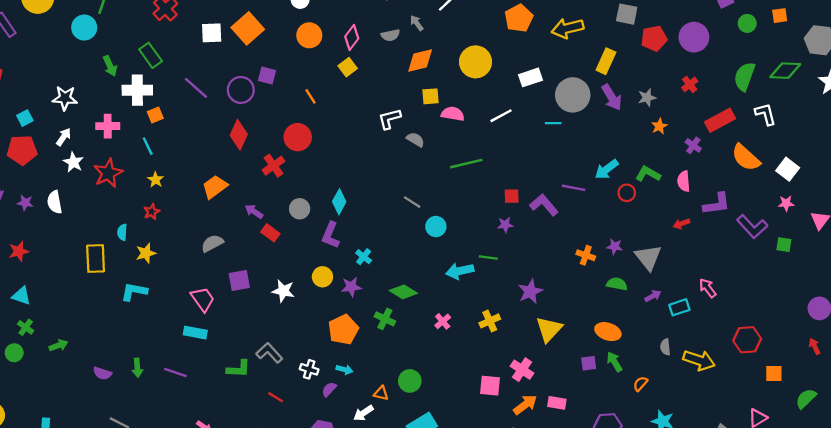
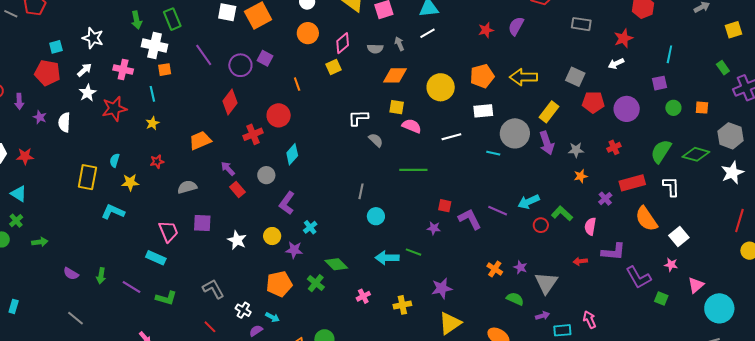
orange pentagon: (519, 18) -> (482, 76), moved
cyan diamond: (339, 202) -> (292, 154), moved
gray line: (412, 202) -> (361, 191), turned 56
red star: (152, 212) -> (157, 162), moved
green L-shape: (239, 369) -> (166, 298), moved

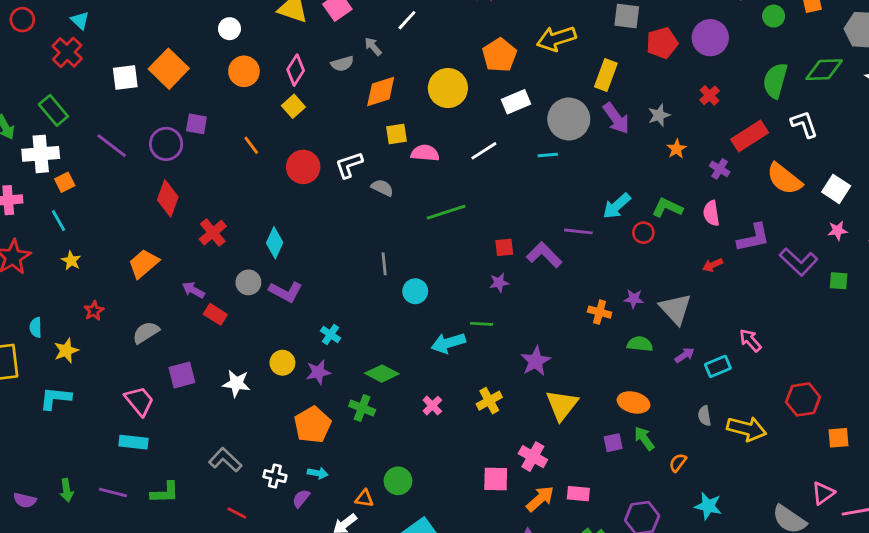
red circle: (279, 115) -> (303, 167), moved
purple L-shape: (287, 203) -> (286, 292), moved, turned -80

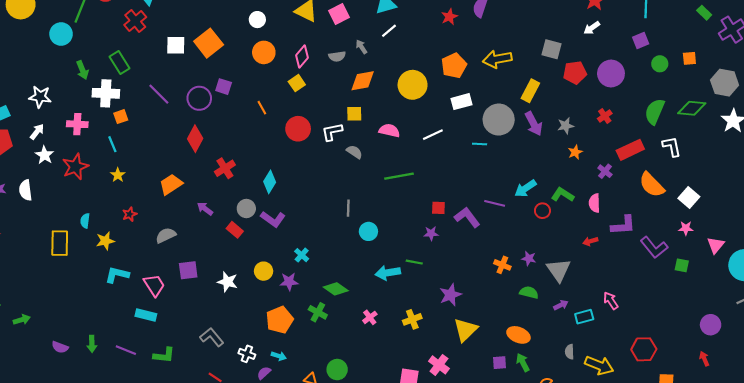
yellow square: (397, 134) -> (354, 114), moved
red rectangle: (215, 314) -> (235, 230), moved
cyan L-shape: (55, 398) -> (117, 275), moved

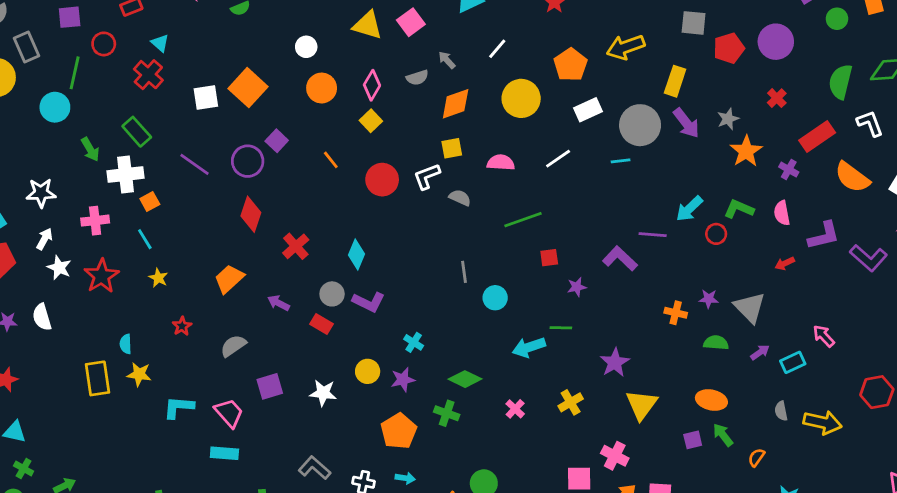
white line: (389, 31) -> (497, 49), moved
purple square: (224, 87) -> (277, 141), turned 35
orange star: (575, 152) -> (746, 151), size x1.6
red square: (438, 208) -> (549, 258), moved
yellow star: (105, 241) -> (139, 374), moved, turned 30

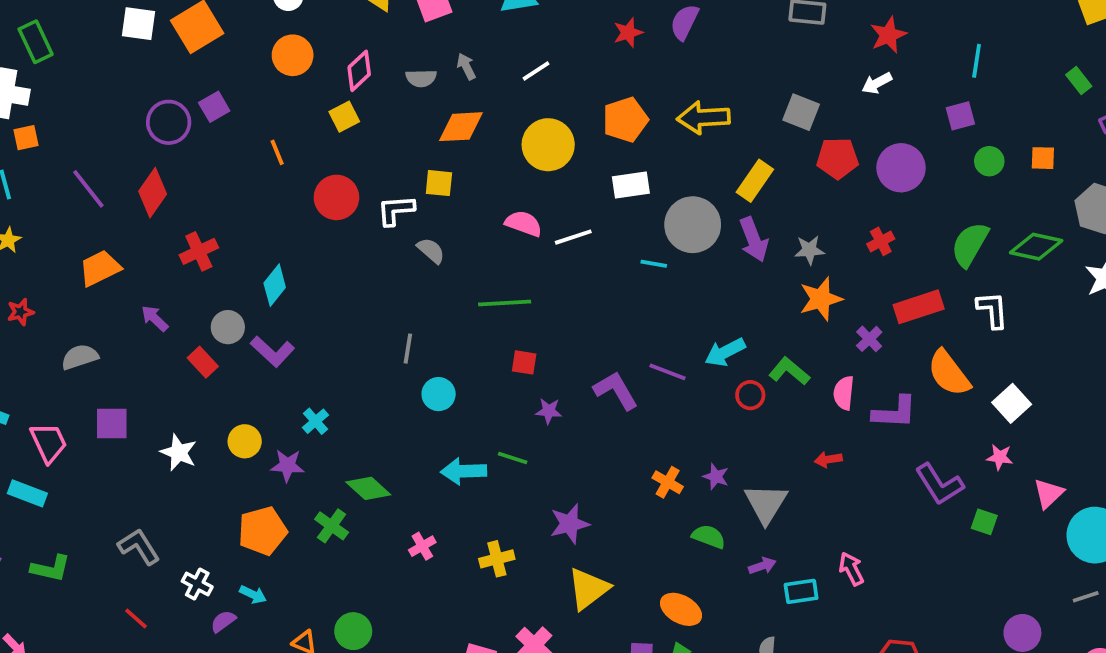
pink semicircle: (501, 163) -> (524, 224), moved
purple line: (194, 164) -> (88, 189), moved
purple L-shape: (824, 236) -> (895, 412), moved

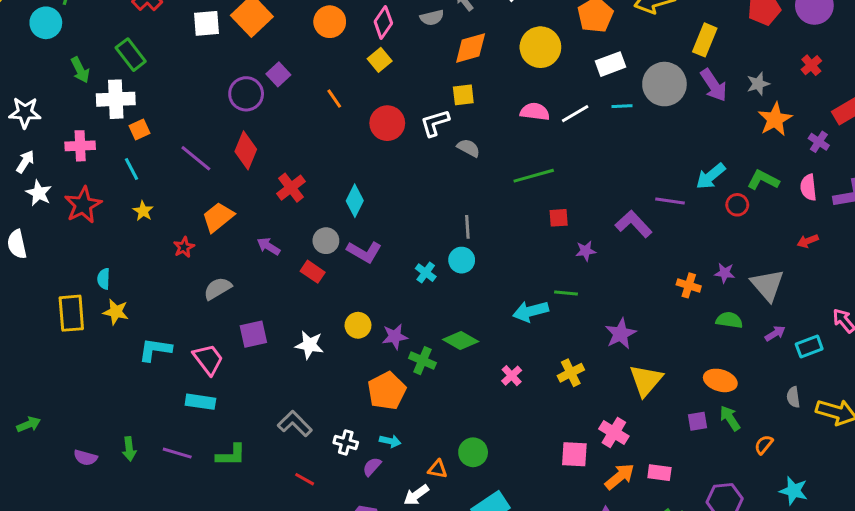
cyan line: (654, 264) -> (622, 106), moved
red star: (20, 312) -> (184, 247), moved
cyan circle: (439, 394) -> (462, 260), moved
cyan cross: (315, 421) -> (426, 273), moved
green cross: (332, 526) -> (422, 361), moved

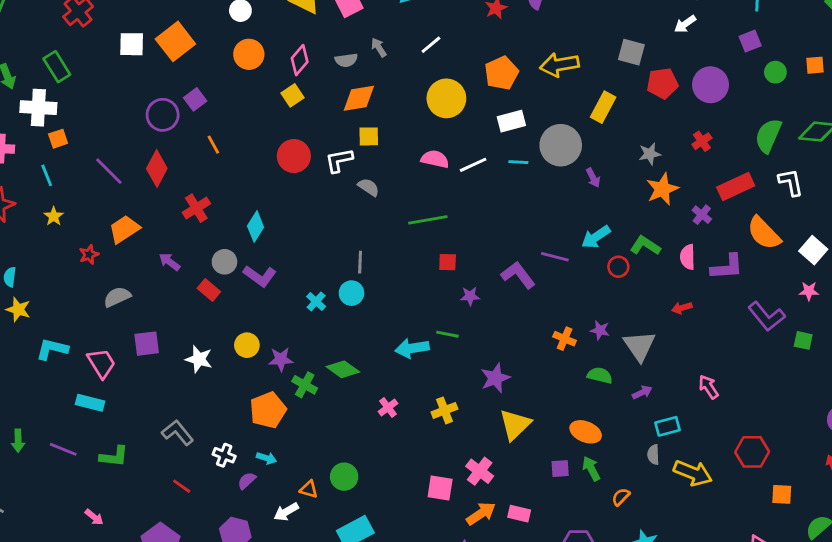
orange diamond: (471, 48) -> (359, 98), moved
purple arrow: (714, 85) -> (593, 178), moved, size x0.6
orange line: (334, 99) -> (213, 145), moved
cyan rectangle: (809, 346) -> (668, 426), moved

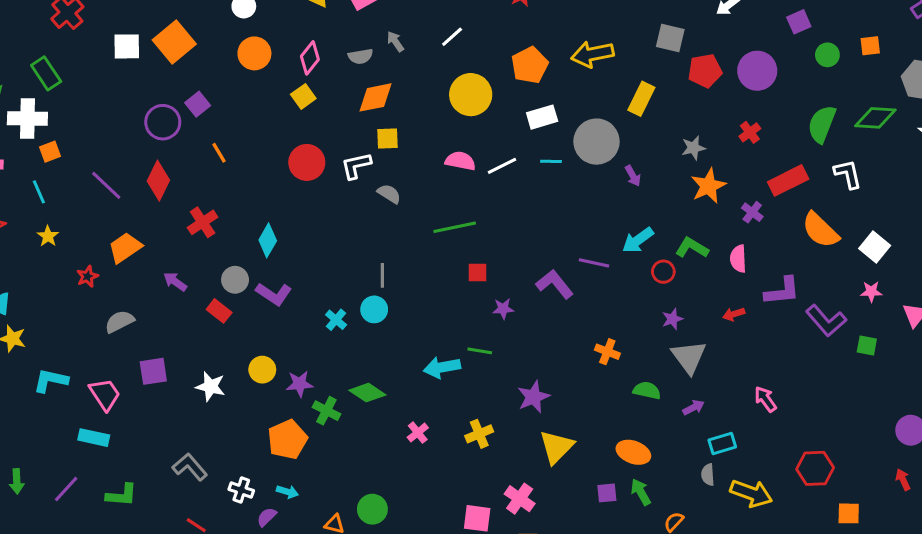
purple L-shape: (727, 267) -> (782, 291), moved
purple star: (600, 330) -> (672, 319), moved, turned -30
purple line: (63, 449) -> (66, 489), turned -68

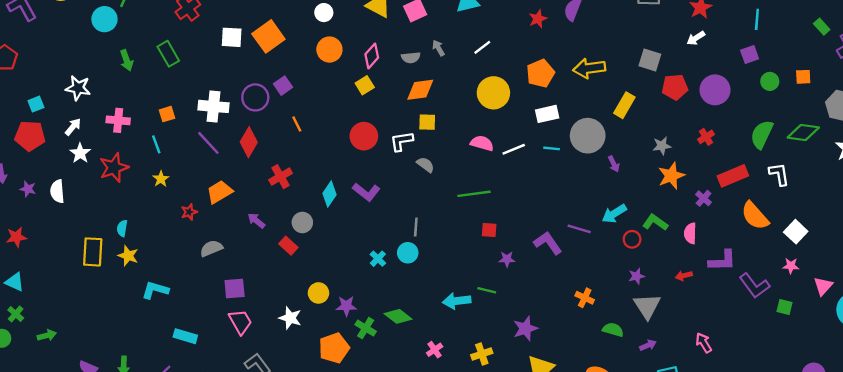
white cross: (27, 118) -> (213, 106), moved
purple L-shape: (274, 294) -> (366, 192), moved
white star: (211, 386) -> (290, 318), moved
pink trapezoid: (105, 394) -> (240, 322), moved

